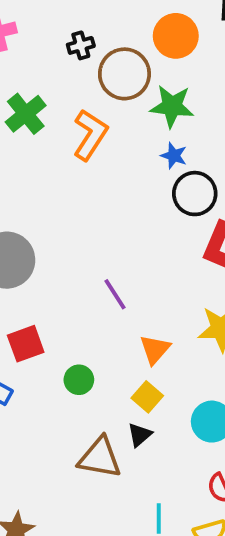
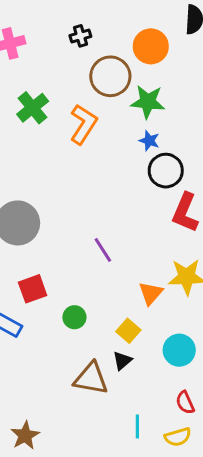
black cross: (81, 45) -> (80, 36), moved
orange triangle: (155, 349) -> (151, 293), moved

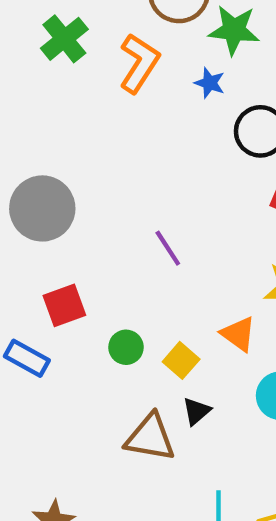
blue star: (149, 141) -> (210, 83), moved
orange triangle: (151, 293) -> (238, 334), moved, turned -35
yellow square: (128, 331) -> (181, 360), moved

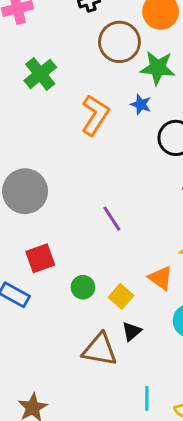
orange L-shape: (139, 63) -> (95, 115), moved

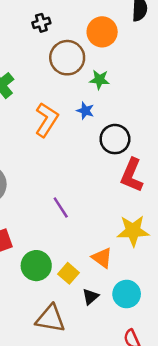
green star: (158, 68) -> (99, 80), size x0.7
green circle: (83, 287) -> (36, 266), size x1.5
black triangle: (132, 331) -> (90, 297), moved

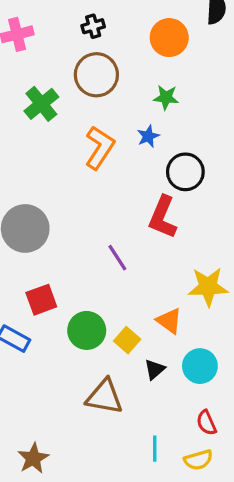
brown circle: (67, 58) -> (96, 75), moved
blue star: (85, 111) -> (148, 136), turned 30
red L-shape: (132, 175) -> (163, 217), moved

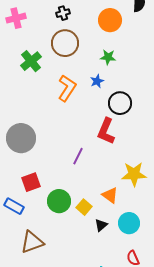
purple line: (117, 258) -> (78, 156), turned 60
brown triangle: (104, 397) -> (32, 242), moved, turned -30

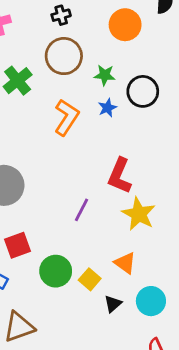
green star: (108, 57) -> (105, 75), moved
black circle: (120, 103) -> (143, 91), moved
yellow star: (134, 174) -> (139, 214), moved, turned 30

